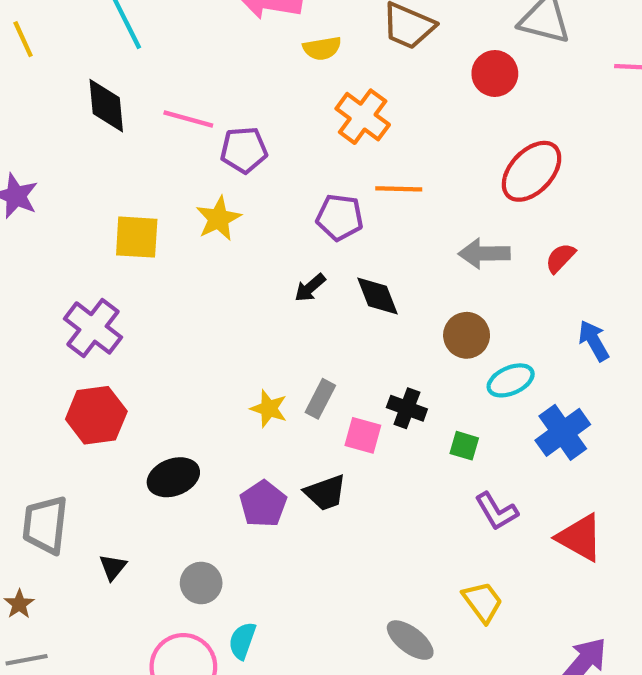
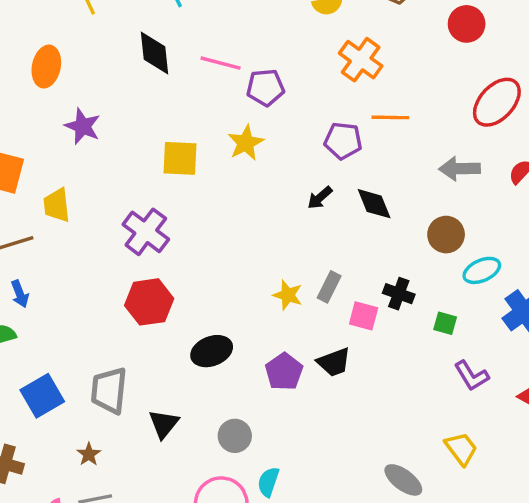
black triangle: (113, 567) -> (164, 424), size x1.4

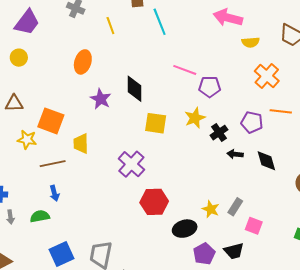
black diamond: (155, 53) -> (134, 89), moved
black arrow: (320, 198) -> (235, 154), turned 42
black cross: (399, 294) -> (219, 133), moved, turned 30
red hexagon: (149, 302) -> (154, 202), moved
black ellipse: (212, 351) -> (185, 229), moved

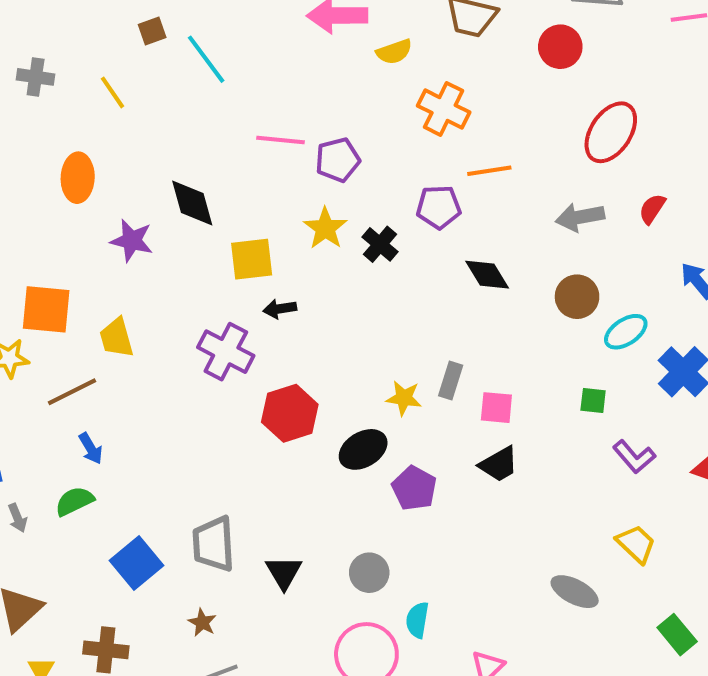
black arrow: (235, 154) -> (280, 309), moved
black trapezoid: (234, 251) -> (499, 464), moved

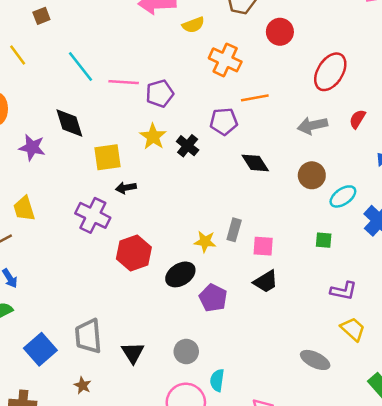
red circle: (560, 47) -> (280, 32), moved
cyan line: (206, 59) -> (81, 66), moved
purple L-shape: (634, 457) -> (344, 291), moved, turned -36

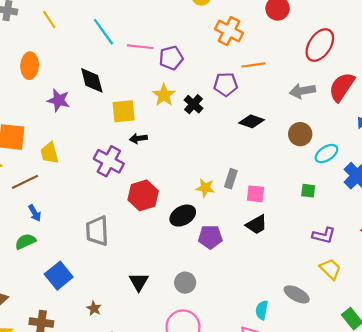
red semicircle: (357, 119) -> (342, 87), size x1.8
black diamond: (255, 163) -> (251, 121), turned -40
purple pentagon: (213, 298) -> (210, 237), turned -30
gray trapezoid: (88, 336) -> (97, 231), moved
cyan semicircle: (217, 380) -> (262, 310), moved

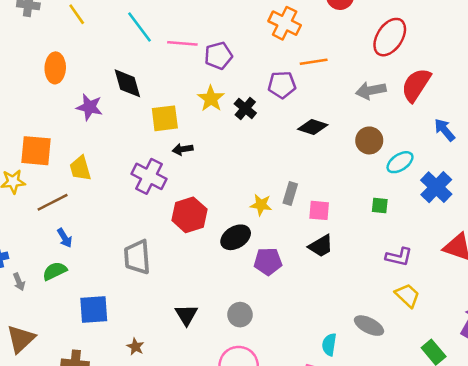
blue square: (59, 276) -> (94, 310), turned 36

